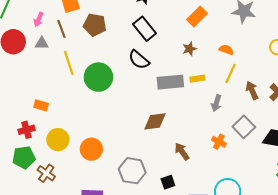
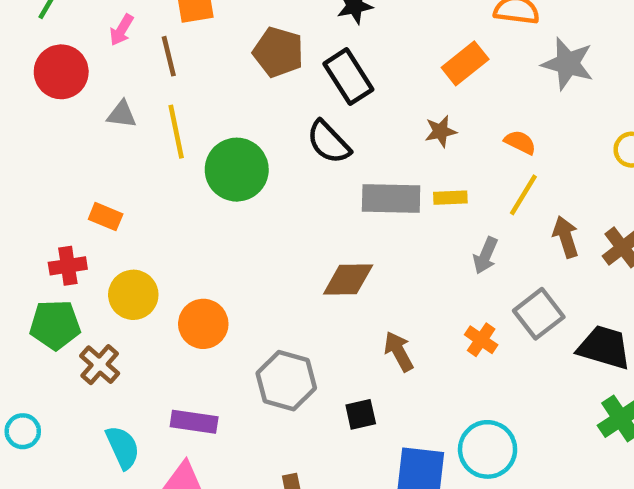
brown pentagon: (95, 25) -> (278, 52), moved
gray triangle: (42, 43) -> (122, 114), moved

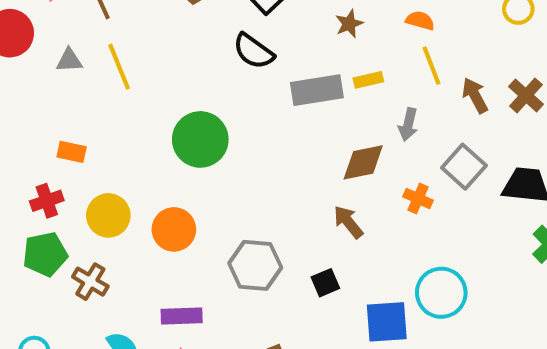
green circle: (237, 170) -> (200, 139), moved
yellow line: (523, 195) -> (431, 66), turned -42
brown diamond: (348, 280) -> (363, 162), moved

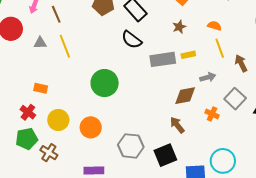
gray arrow: (408, 125) -> (208, 77), turned -119
red cross: (47, 201) -> (28, 112), turned -35
black square: (325, 283) -> (165, 155), size x1.6

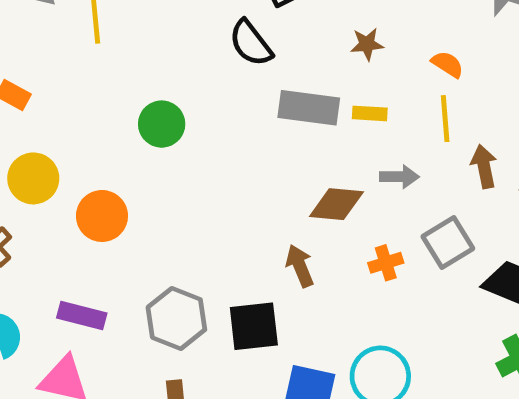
green circle: (105, 83) -> (162, 124), size x0.7
orange cross: (212, 114) -> (386, 263), turned 32
gray hexagon: (131, 146) -> (176, 318), moved

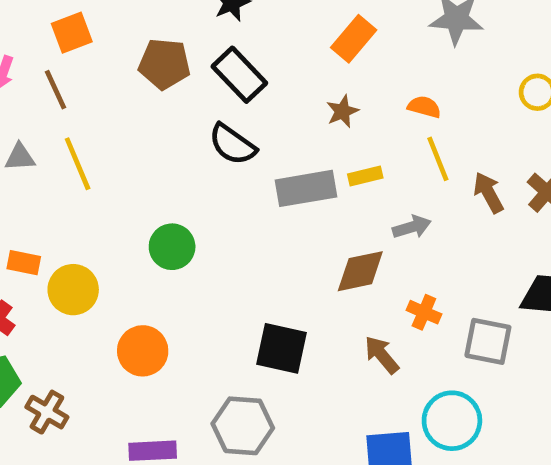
yellow circle: (33, 178) -> (73, 290), moved
gray square: (448, 242) -> (488, 341), moved, turned -30
orange cross: (386, 263) -> (424, 312), turned -32
brown arrow: (300, 266) -> (382, 355), moved
black square: (254, 326) -> (281, 348), moved, turned 36

